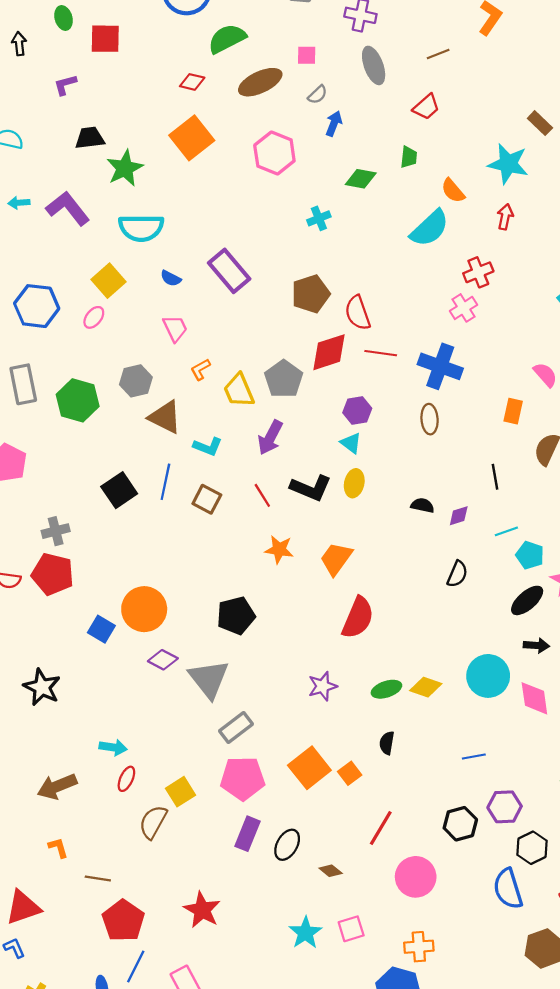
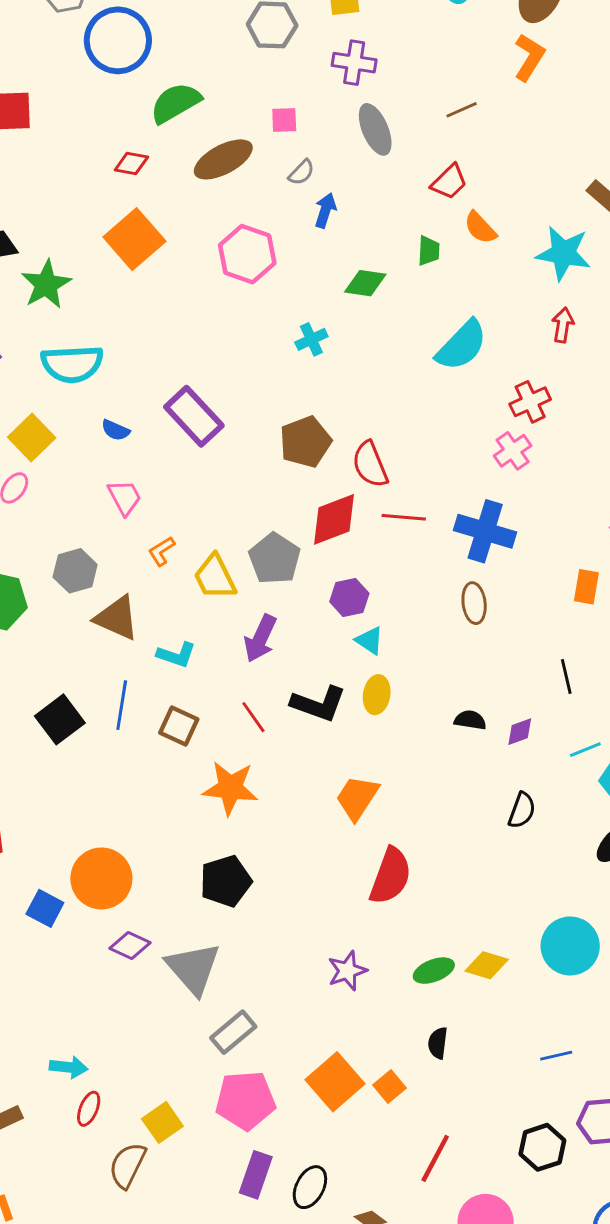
orange semicircle: (453, 191) -> (480, 228), moved
purple hexagon: (357, 411) -> (349, 598), moved
orange star: (279, 550) -> (230, 788), moved, size x1.4

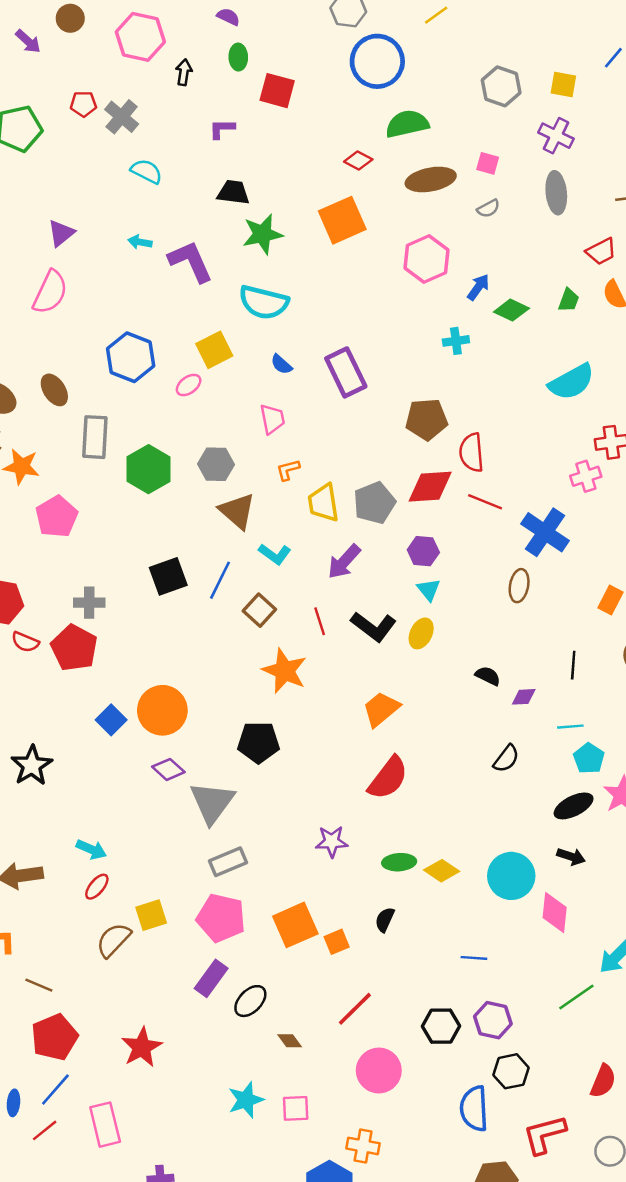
blue arrow: (325, 210) -> (478, 287), moved

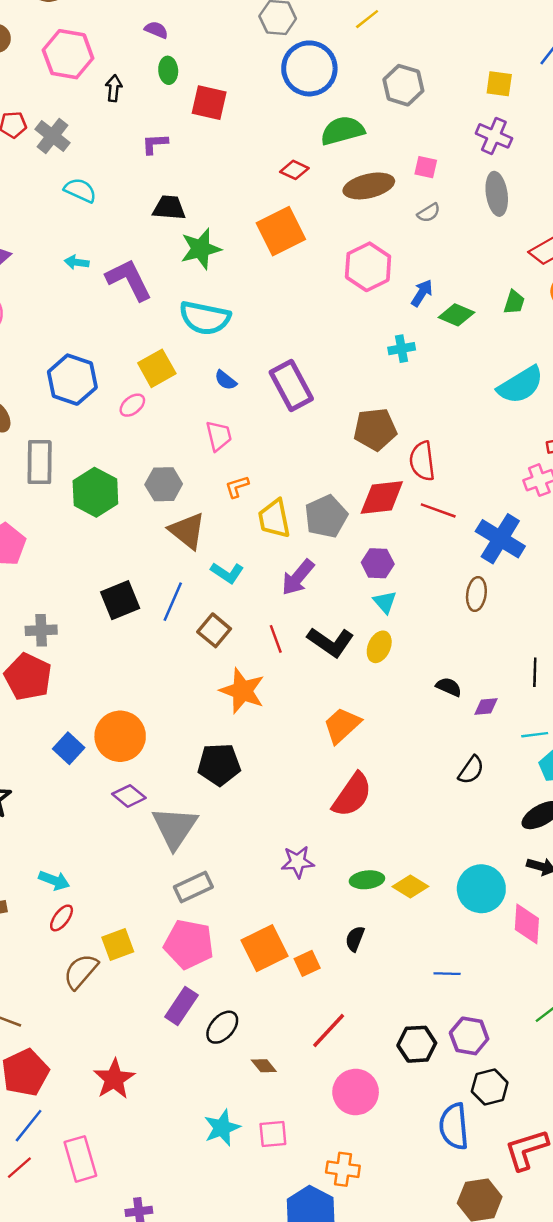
gray hexagon: (501, 86) -> (403, 85), moved

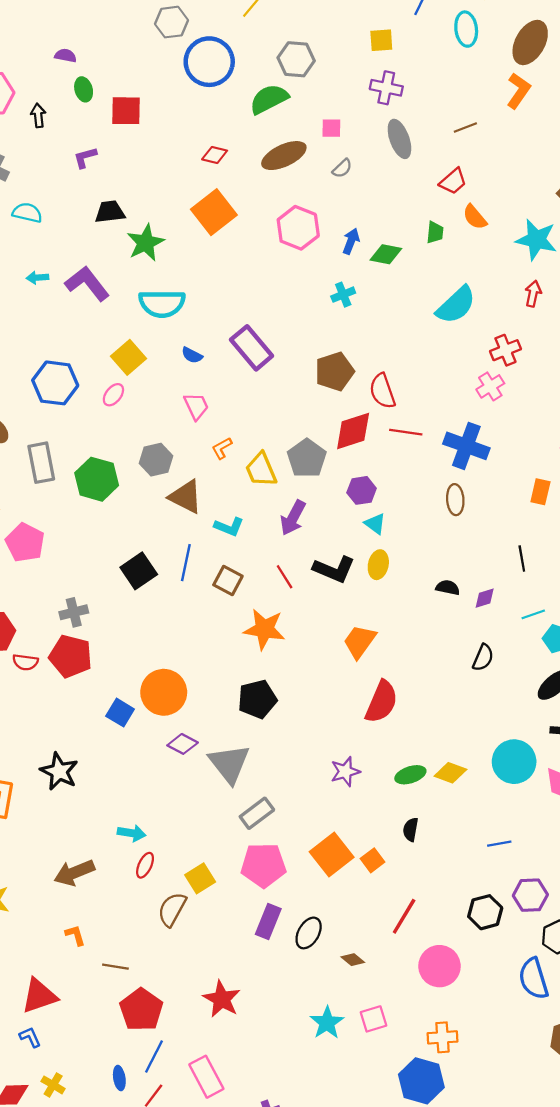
green semicircle: (342, 131) -> (269, 99), moved

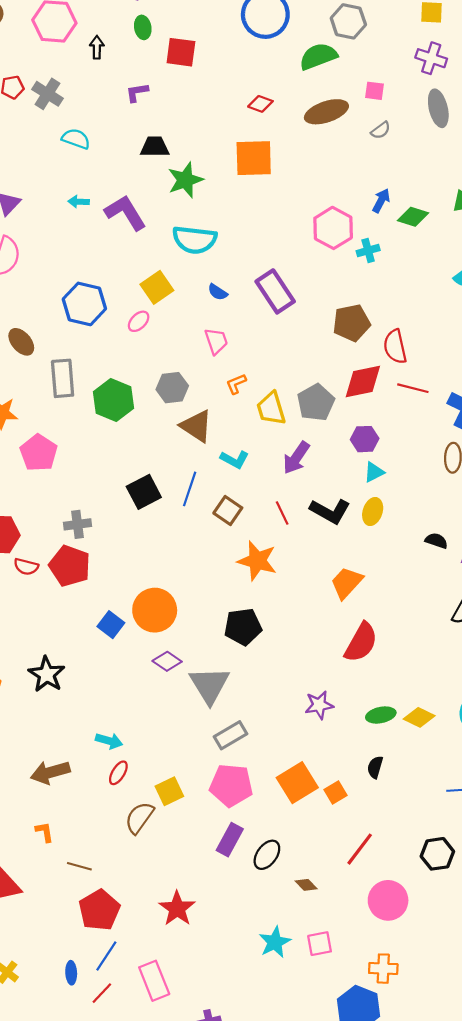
orange square: (214, 212) -> (254, 158), turned 30
pink hexagon: (298, 228) -> (333, 228), moved
cyan triangle: (375, 524) -> (374, 472), turned 50

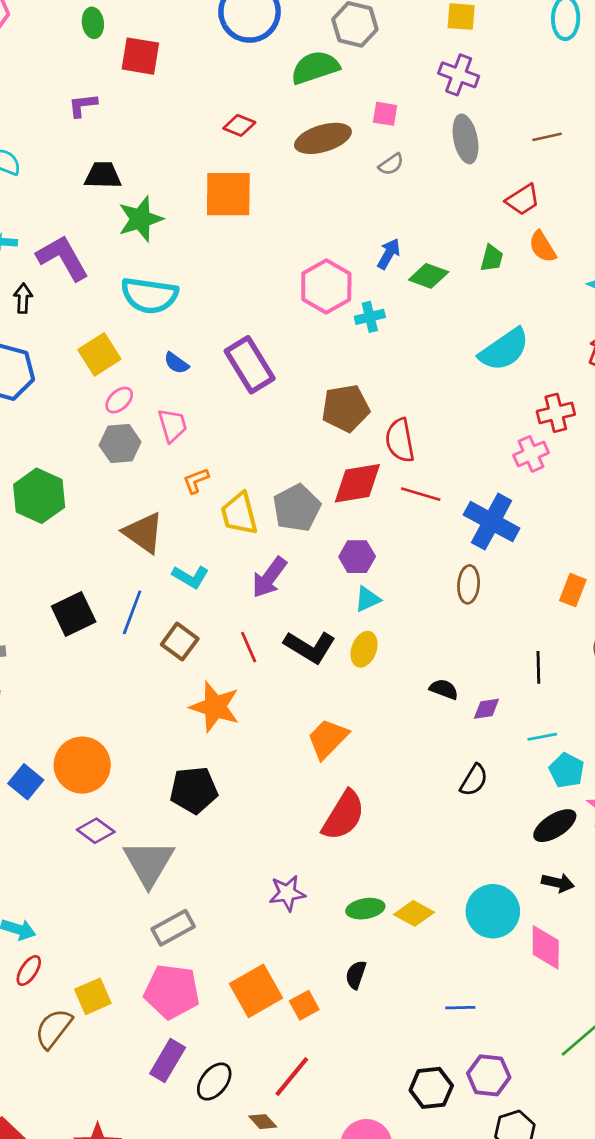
black arrow: (97, 47) -> (23, 298), moved
pink ellipse: (139, 321) -> (119, 400), moved
gray hexagon: (172, 388) -> (120, 444), moved
red line: (360, 849) -> (292, 1077), moved

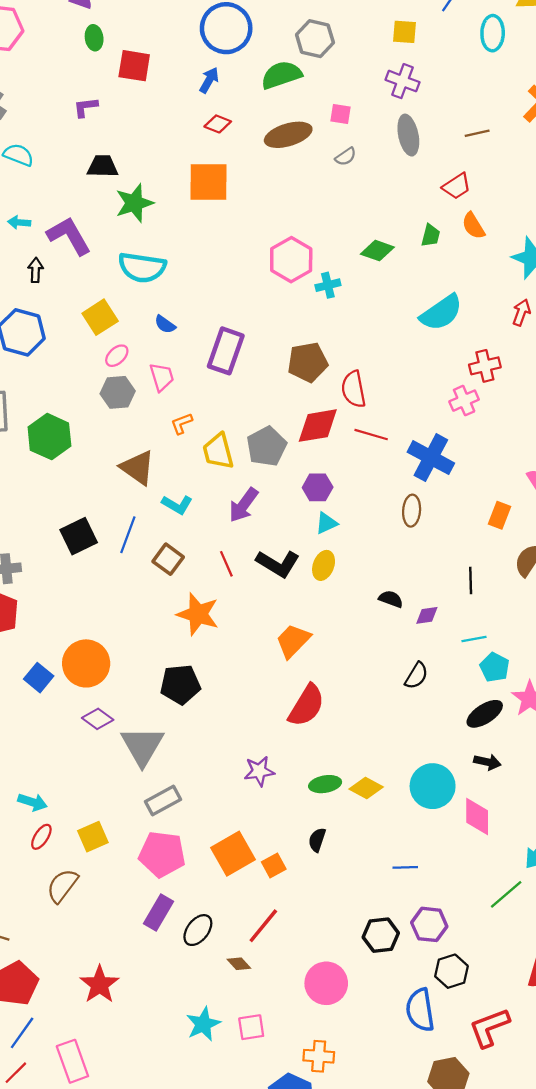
blue arrow: (389, 254) -> (209, 80), moved
purple rectangle: (250, 365) -> (226, 351), moved, turned 51
yellow square: (93, 996) -> (93, 837), moved

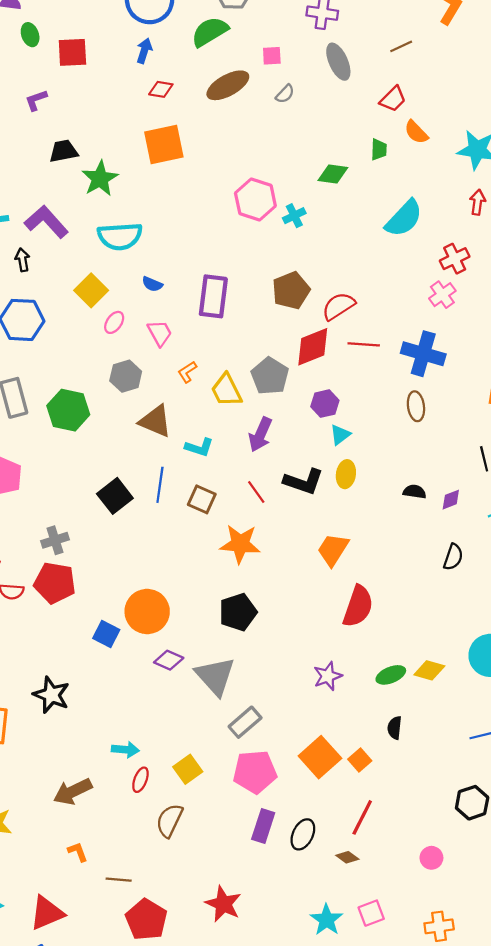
red semicircle: (354, 389) -> (338, 306), turned 80
gray hexagon: (118, 392) -> (126, 376), moved
pink circle: (326, 983) -> (431, 858), size x0.6

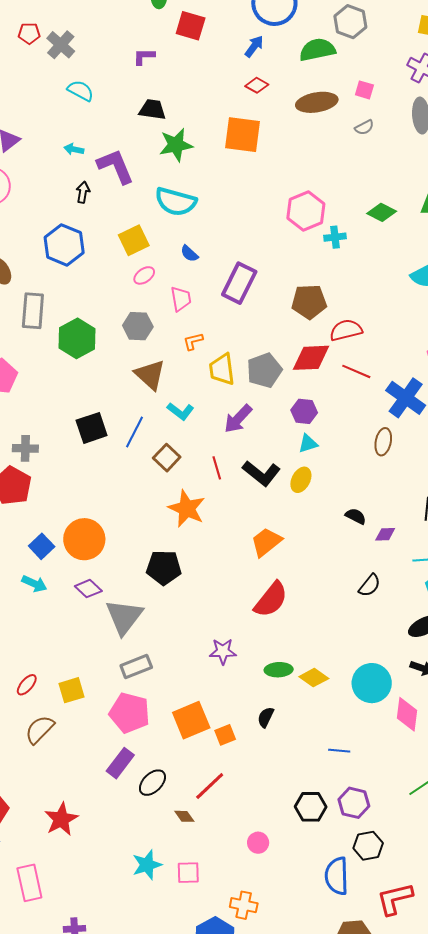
cyan arrow: (125, 750) -> (34, 584), moved

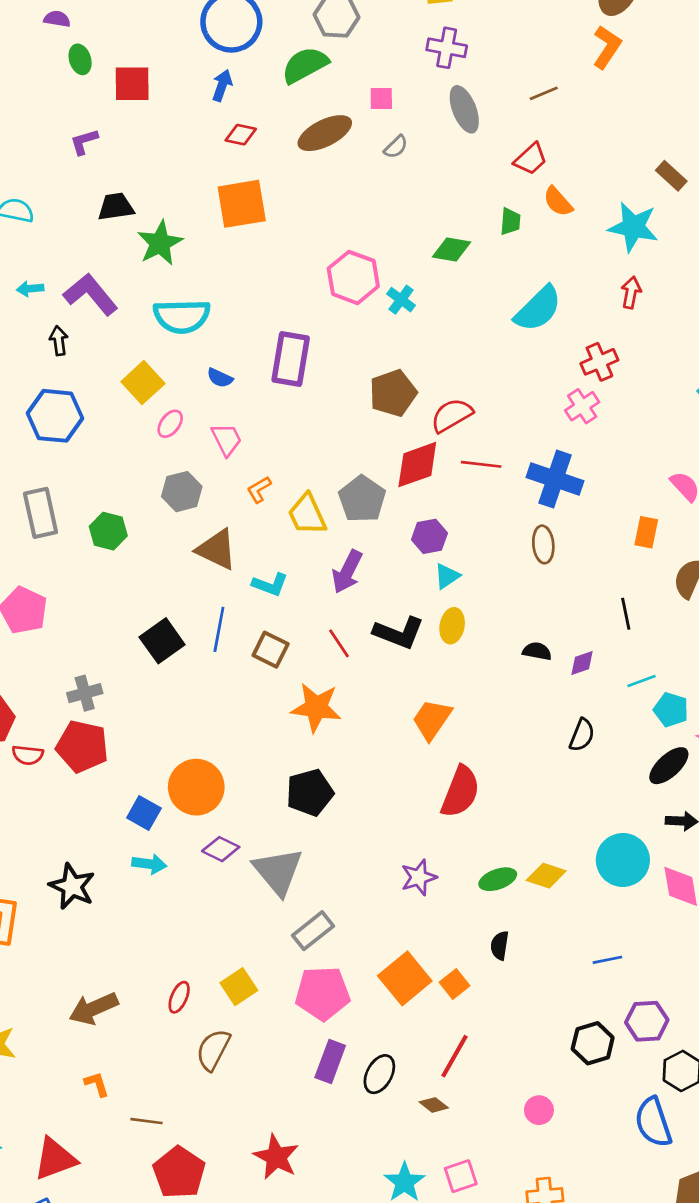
cyan cross: (335, 237) -> (401, 300), turned -30
purple rectangle: (239, 283) -> (291, 359), moved
green hexagon: (77, 338) -> (108, 531), size x0.7

